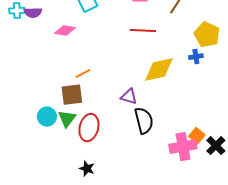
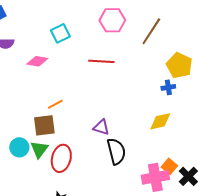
red line: (143, 31) -> (101, 61), moved
yellow diamond: (159, 70) -> (160, 121), moved, size x0.7

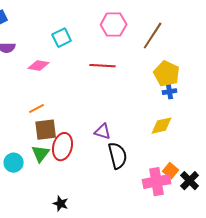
yellow pentagon: (179, 65) -> (167, 74), moved
orange line: (55, 104) -> (37, 109), moved
cyan circle: (19, 147) -> (14, 163), moved
red ellipse: (61, 158) -> (63, 147), moved

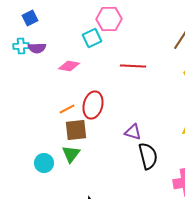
pink hexagon: (114, 25) -> (109, 19), moved
red ellipse: (63, 147) -> (93, 105), moved

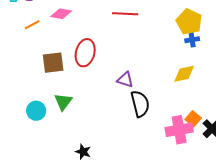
orange line: (67, 109) -> (32, 25), moved
brown square: (76, 130) -> (53, 63), moved

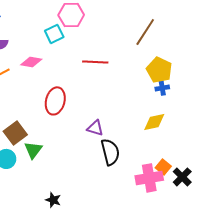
brown square: (53, 63) -> (15, 133), moved, turned -30

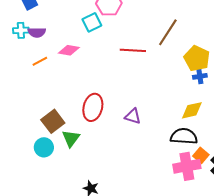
brown line: (145, 32) -> (168, 32), moved
red ellipse: (55, 101) -> (93, 107), moved
black semicircle: (110, 152) -> (184, 136), moved, turned -72

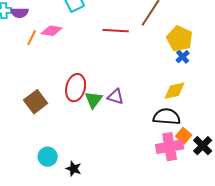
orange line: (40, 61) -> (32, 38), moved, turned -35
blue cross: (200, 76) -> (183, 57), turned -32
green triangle: (71, 138) -> (94, 100), moved
cyan circle: (44, 147) -> (48, 157), moved

